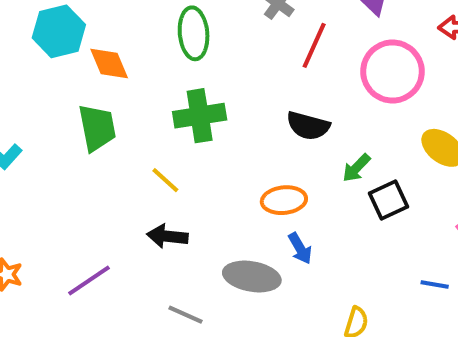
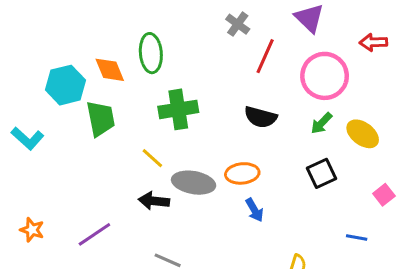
cyan hexagon: (59, 31) -> (66, 85), moved
green ellipse: (194, 33) -> (151, 53), moved
green arrow: (356, 168) -> (322, 123), moved
gray ellipse: (252, 276) -> (194, 183), moved

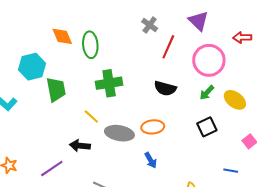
orange diamond: (110, 70) -> (62, 36), moved
black arrow: (154, 201) -> (80, 146), moved
blue arrow: (254, 210) -> (151, 160), moved

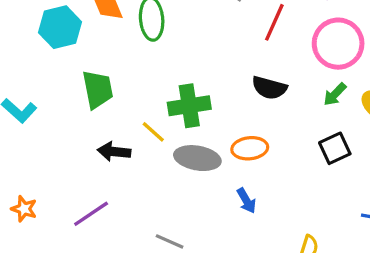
cyan hexagon: (32, 67) -> (60, 27), moved
green cross: (109, 83) -> (189, 106), moved
black arrow: (80, 146) -> (114, 152), moved

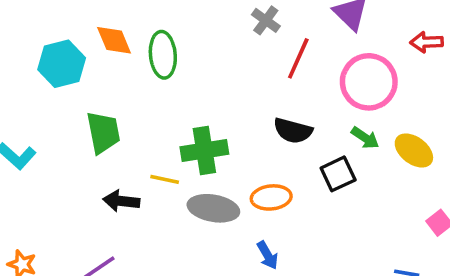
green arrow: (335, 94) -> (365, 138), turned -100
yellow line: (153, 132) -> (165, 179), turned -30
black square: (335, 148) -> (338, 174), moved

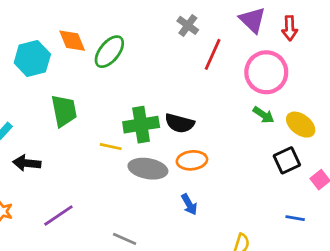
red arrow: (427, 42) -> (290, 28), moved, turned -90
green ellipse: (163, 55) -> (109, 52), turned 44
black semicircle: (293, 131) -> (180, 123), moved
black square: (338, 174) -> (287, 160), moved
black arrow: (121, 201) -> (27, 163), moved

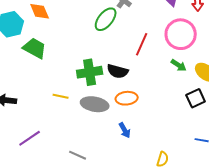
green ellipse: (109, 52) -> (106, 19), moved
red line: (213, 54) -> (142, 44), moved
green trapezoid: (64, 111) -> (35, 48), moved, turned -50
yellow line: (111, 147) -> (61, 96), moved

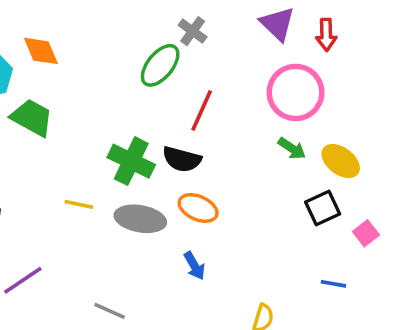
red line: (142, 44) -> (202, 110), moved
green cross: (90, 72) -> (131, 161), turned 35
orange ellipse: (127, 98) -> (198, 208), turned 30

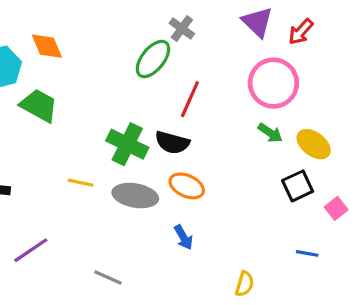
red arrow: (326, 35) -> (301, 32), turned 44

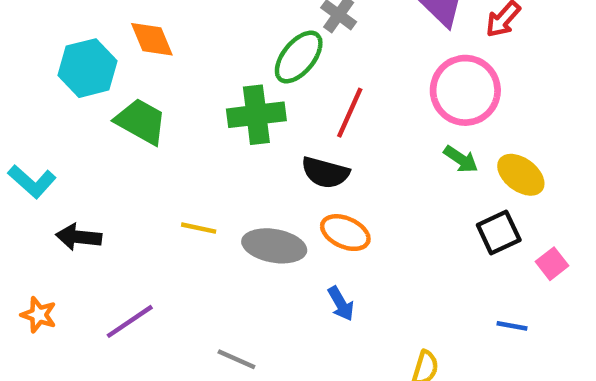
green cross: (127, 144) -> (256, 115), moved, turned -33

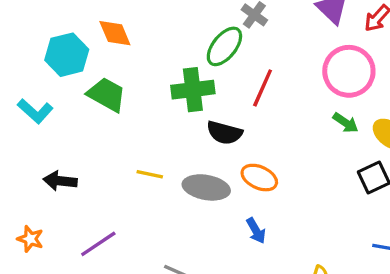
black semicircle: (325, 173) -> (224, 133), moved
cyan L-shape: (32, 181) -> (35, 111), moved

